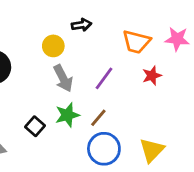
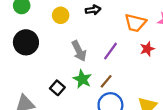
yellow circle: (53, 46) -> (61, 15), moved
green star: (67, 115) -> (82, 79), turned -30

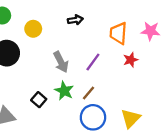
yellow circle: (61, 15) -> (33, 29), moved
orange trapezoid: (135, 23) -> (118, 33), turned 80

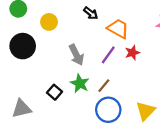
black arrow: (75, 20) -> (91, 13), turned 48
orange trapezoid: (118, 33) -> (118, 29), moved, turned 115
red star: (131, 60) -> (132, 53), moved

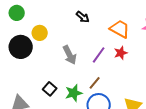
yellow circle: (49, 22) -> (40, 33), moved
orange trapezoid: (118, 29) -> (120, 29), moved
green star: (80, 83) -> (74, 93), moved, turned 30

